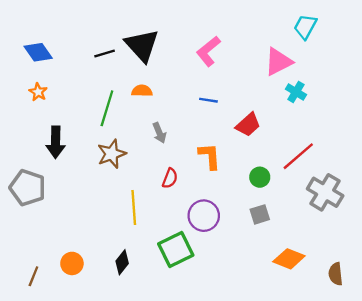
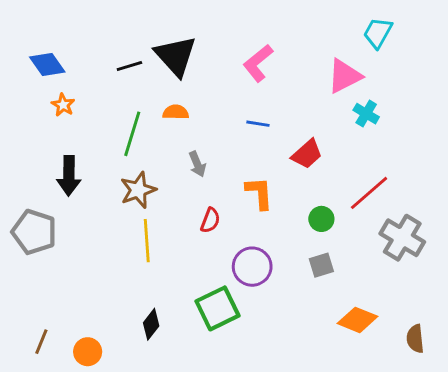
orange star: (38, 92) -> (63, 105), moved
yellow line: (134, 207) -> (147, 241), moved
orange circle: (72, 263) -> (88, 352), moved

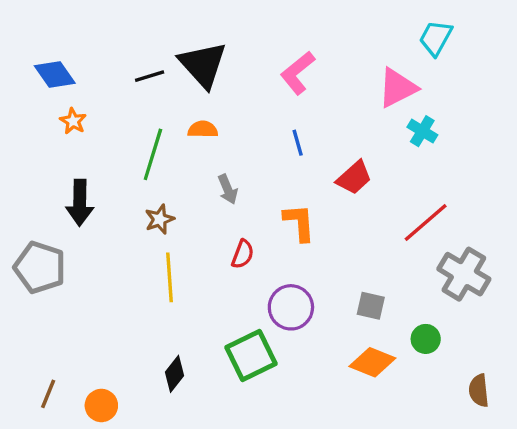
blue line: (258, 124) -> (298, 143), turned 65
brown star: (138, 190) -> (160, 219), size x0.7
green circle: (321, 219) -> (426, 339), moved
gray square: (321, 265) -> (371, 306), turned 30
orange diamond: (357, 320) -> (372, 362), moved

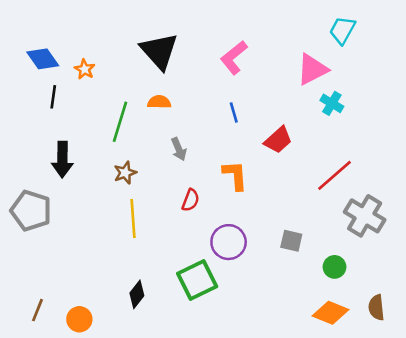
black line: (150, 76) -> (53, 97), moved, turned -65
orange star: (73, 121) -> (85, 69), moved
orange diamond: (372, 362) -> (331, 313), moved

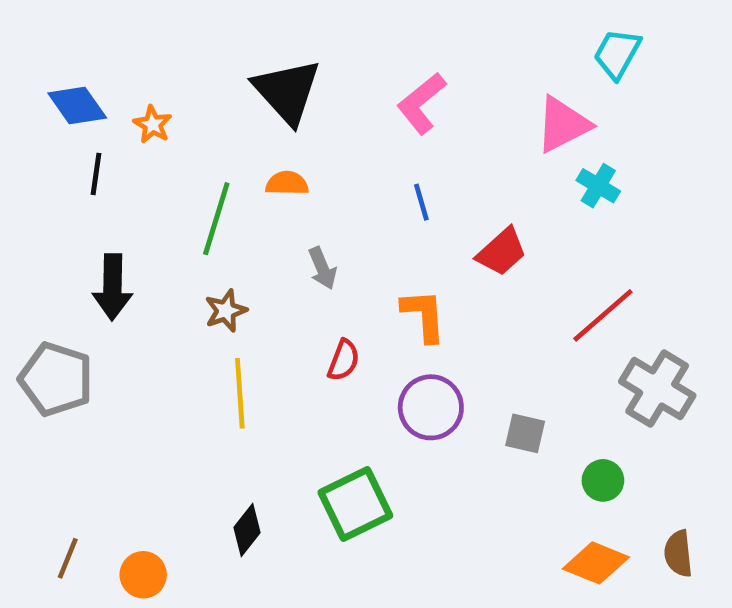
purple circle: (229, 242) -> (431, 407), moved

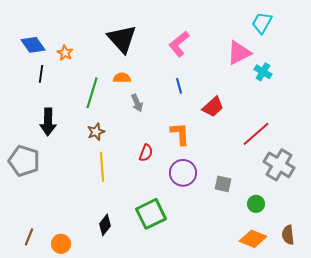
cyan cross: (598, 186) -> (263, 72), moved
gray arrow: (322, 268) -> (137, 103), moved

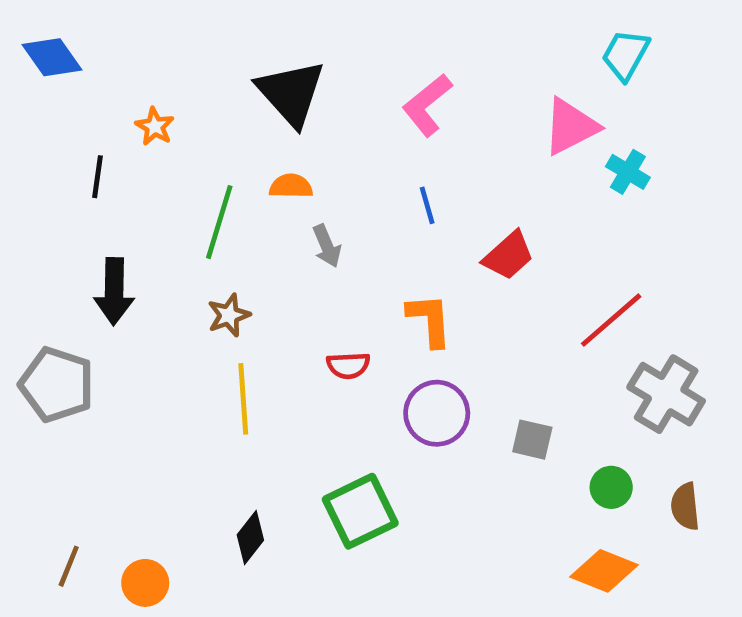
blue diamond: (33, 45) -> (52, 57), moved
red semicircle: (146, 153) -> (348, 365), turned 66
brown semicircle: (288, 235) -> (685, 506), moved

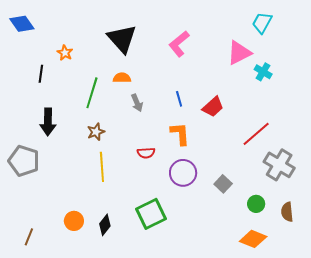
blue line: (427, 205) -> (179, 99), moved
gray square: (532, 440) -> (223, 184), turned 30
orange circle: (145, 583) -> (74, 221), moved

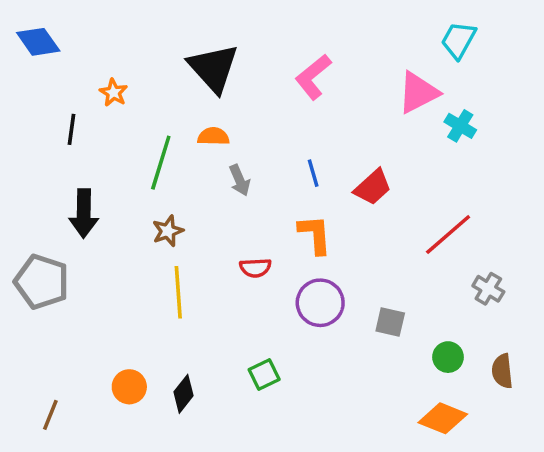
gray cross: (279, 165) -> (488, 289), size x0.6
gray square: (223, 184) -> (390, 322), turned -30
green square: (151, 214) -> (264, 375), size x0.6

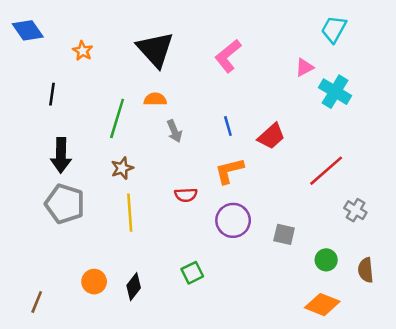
orange star: (114, 93) -> (83, 51), moved
pink triangle: (418, 93) -> (304, 67), size x0.6
cyan cross: (460, 126) -> (335, 92), size x1.4
orange L-shape: (315, 234) -> (229, 171), turned -100
gray pentagon: (42, 282) -> (65, 204), moved

